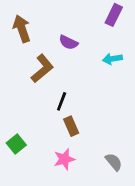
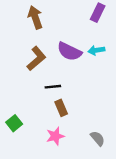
brown arrow: (22, 29) -> (35, 17), moved
purple semicircle: (68, 42) -> (69, 51), moved, size x1.5
black line: (62, 101) -> (53, 87), turned 63

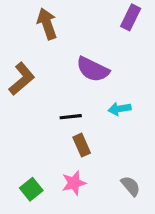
cyan arrow: (96, 50) -> (120, 109), moved
brown L-shape: (36, 59) -> (22, 79), moved
green square: (14, 123) -> (31, 189), moved

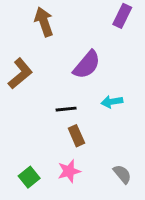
purple semicircle: (93, 69) -> (87, 65), turned -76

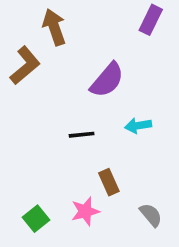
brown L-shape: (20, 74) -> (25, 65), moved
brown rectangle: (76, 136) -> (109, 182), moved

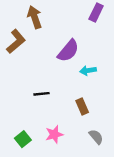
cyan arrow: (138, 126) -> (88, 71), moved
black line: (82, 135) -> (42, 94), moved
brown rectangle: (109, 182) -> (82, 107), moved

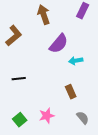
brown arrow: (35, 17) -> (44, 15), moved
black line: (42, 94) -> (19, 79), moved

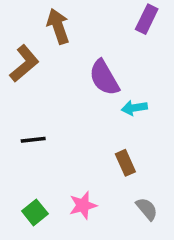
brown arrow: (44, 15) -> (58, 26), moved
purple semicircle: (59, 44) -> (104, 78), turned 110

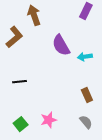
cyan arrow: (134, 108) -> (85, 57), moved
brown rectangle: (125, 163) -> (87, 95), moved

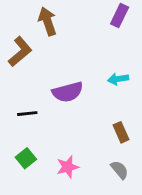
purple semicircle: (61, 45) -> (68, 92), moved, turned -75
green square: (21, 124) -> (26, 158), moved

